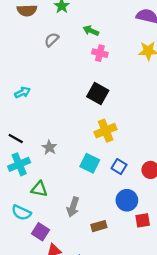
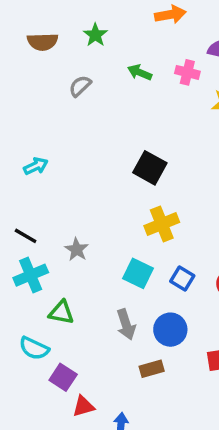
pink cross: (100, 53) -> (187, 72), moved
blue circle: (127, 200) -> (170, 330), moved
gray arrow: (73, 207) -> (126, 324), moved, turned -36

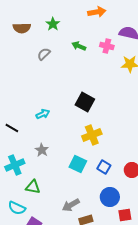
cyan arrow: (36, 166) -> (43, 114), moved
black line: (26, 236) -> (12, 128), moved
gray arrow: (126, 324) -> (71, 205), moved, turned 78
blue circle: (170, 330) -> (110, 197), moved

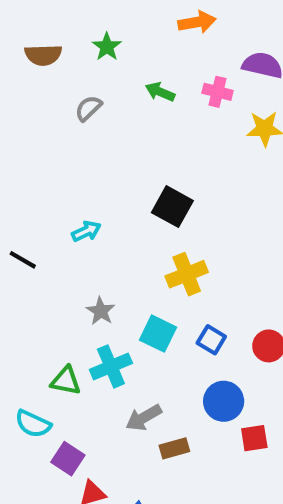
gray star: (42, 150) -> (101, 311), moved
cyan cross: (15, 165) -> (111, 366), moved

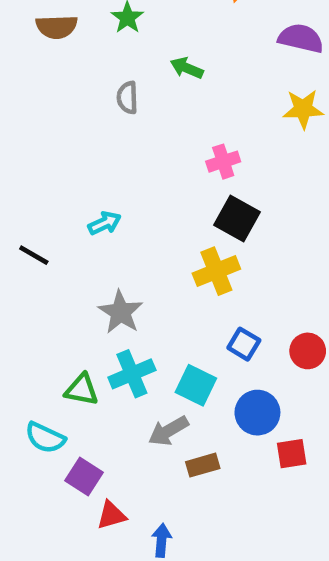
pink cross: (217, 92) -> (223, 162), moved, turned -32
gray semicircle: (88, 108) -> (127, 98), moved, turned -48
black square: (172, 207) -> (237, 219), moved
gray star: (101, 311) -> (121, 312), size x1.4
cyan square: (158, 334) -> (196, 385), moved

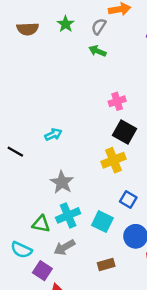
gray semicircle: (127, 98) -> (99, 26), moved, turned 35
gray arrow: (168, 431) -> (64, 247), moved

